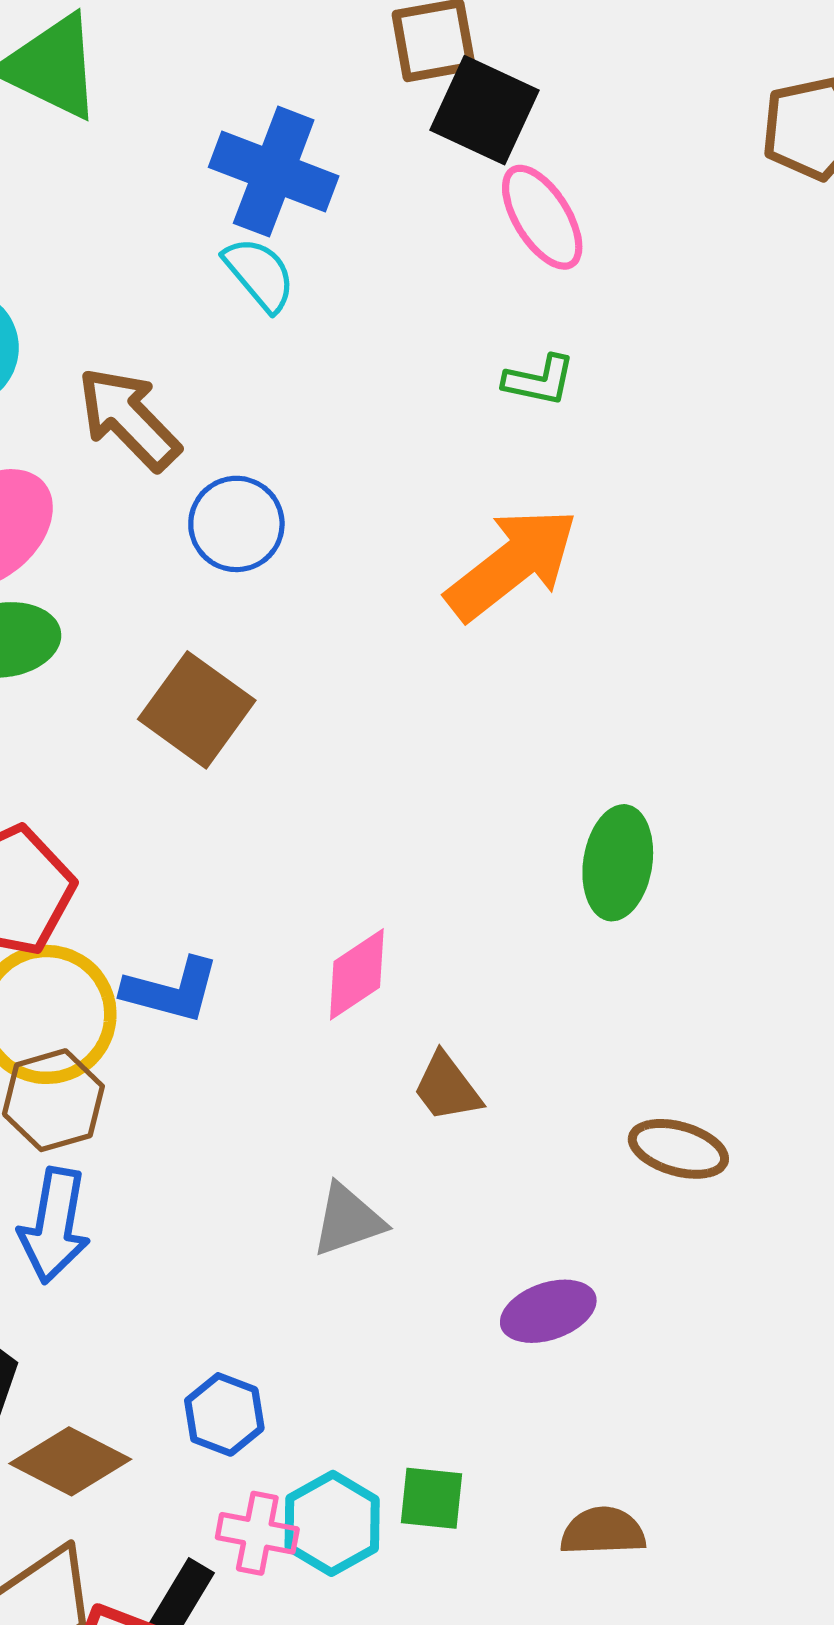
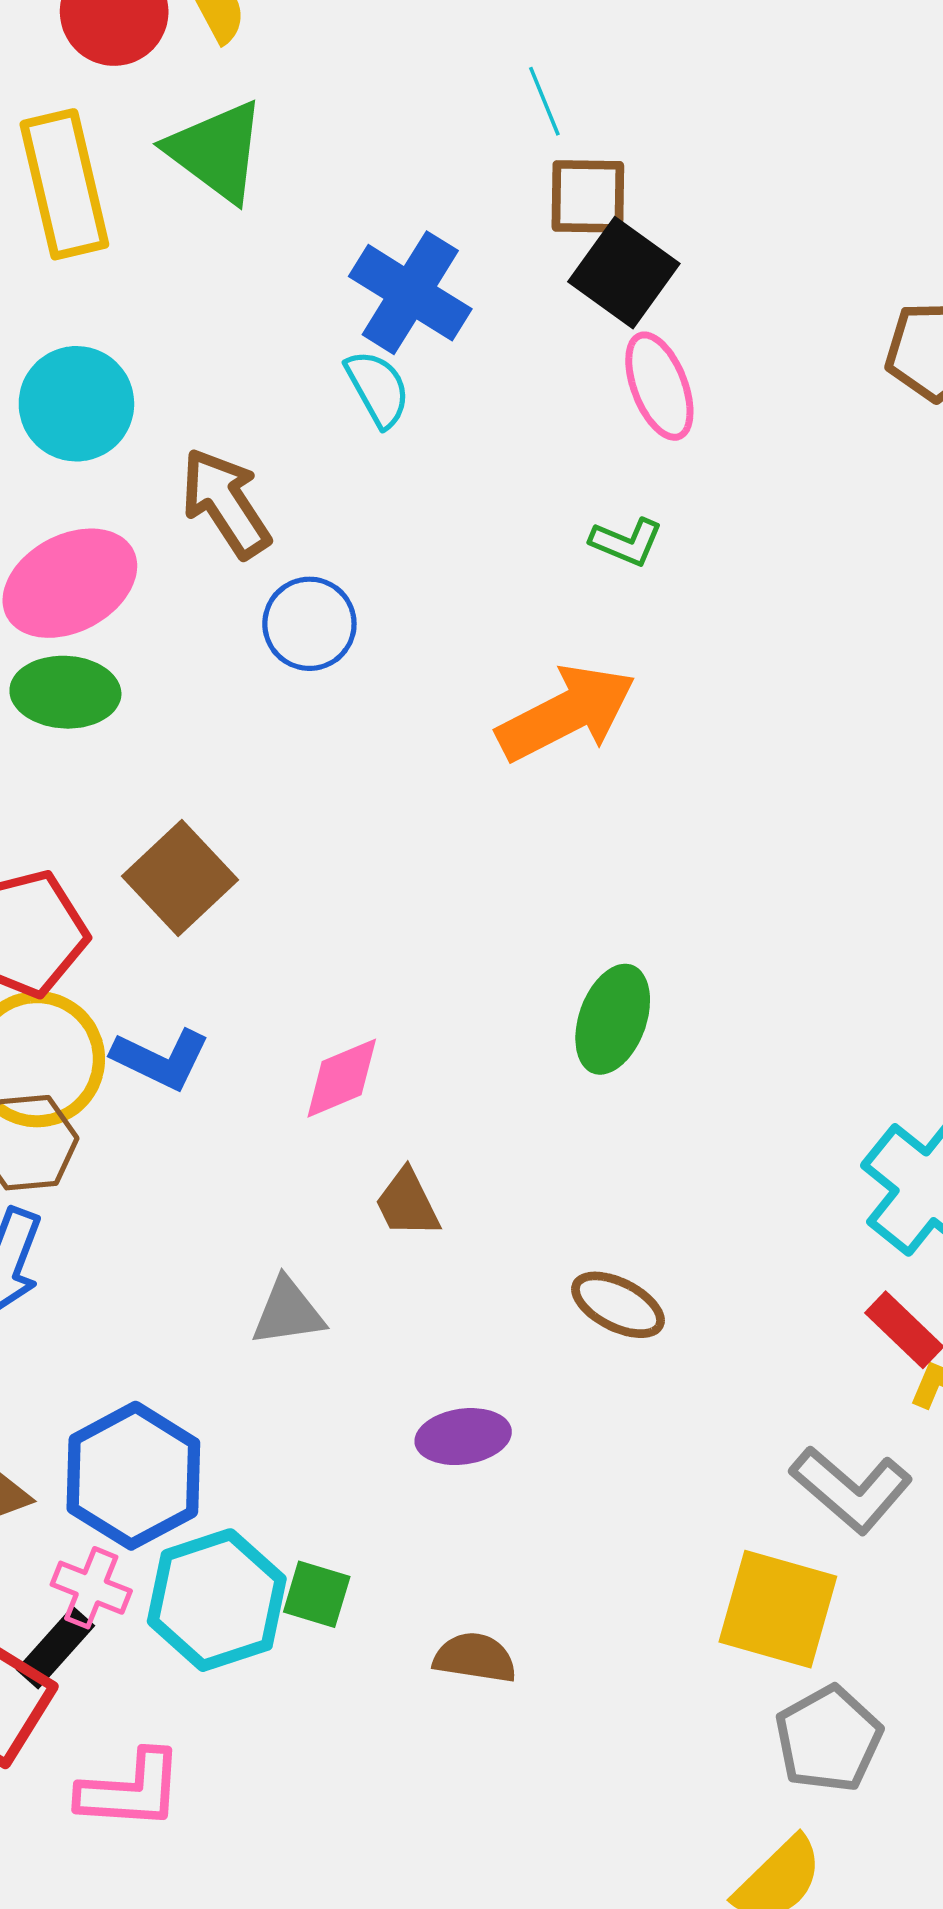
brown square: (197, 710) -> (180, 878), moved
blue hexagon: (224, 1414) -> (133, 1476), size x1.8
cyan hexagon: (332, 1523) -> (217, 1600), size x1.4
pink cross: (257, 1533) -> (91, 1588), moved

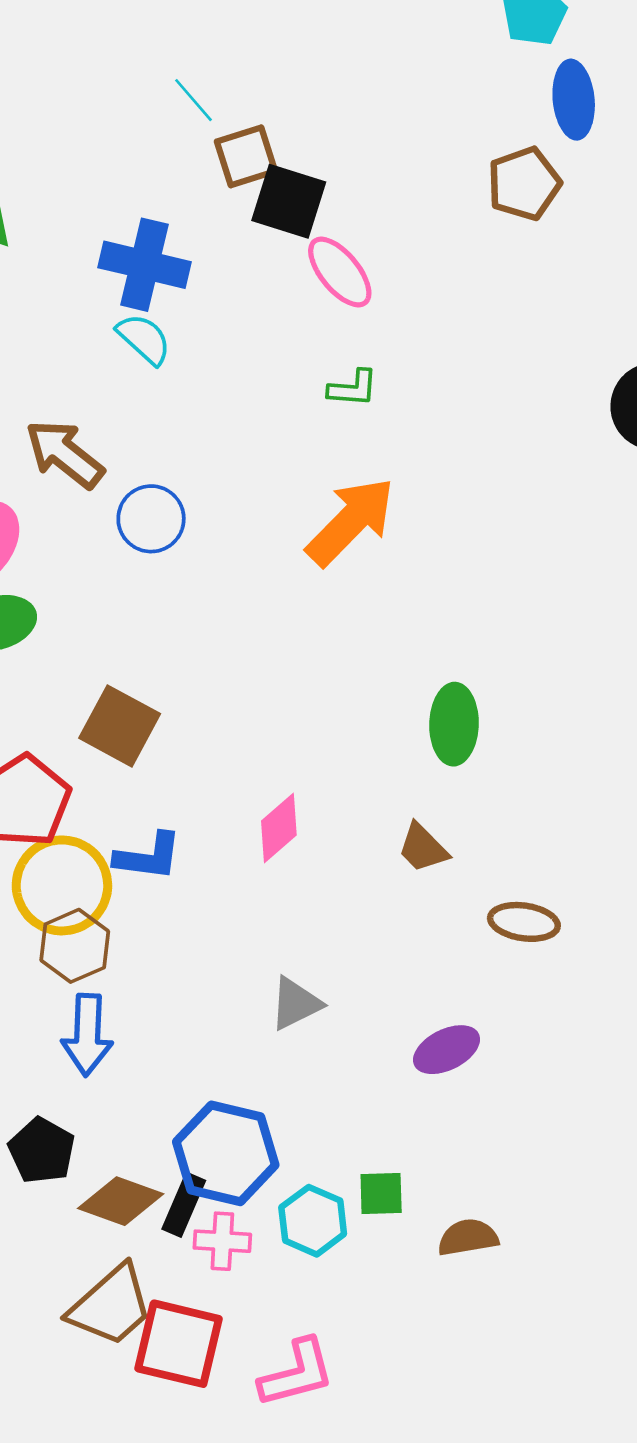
brown trapezoid: (407, 1203) -> (423, 848), moved
cyan hexagon: (217, 1600) -> (313, 1221), size x0.7
black rectangle: (55, 1648) -> (184, 1205), moved
brown semicircle: (475, 1658) -> (468, 1237), moved

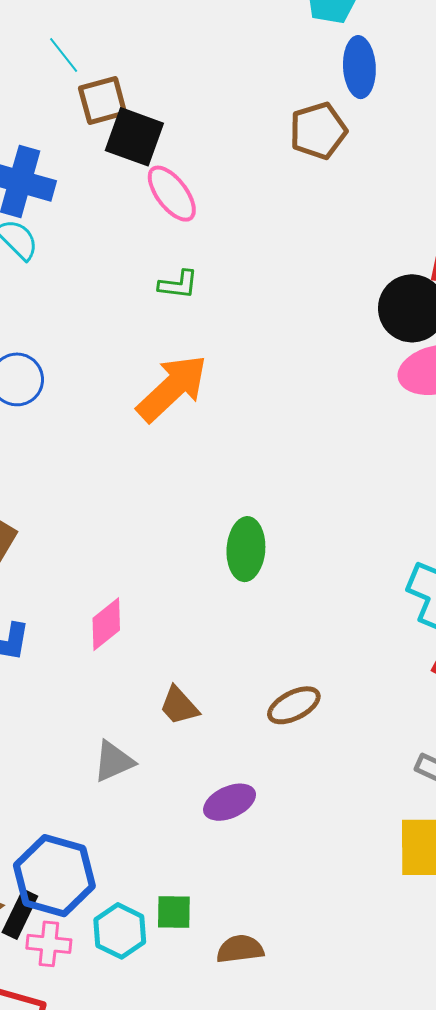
brown trapezoid: (423, 848) -> (179, 706), moved
brown ellipse: (524, 922) -> (294, 705), turned -38

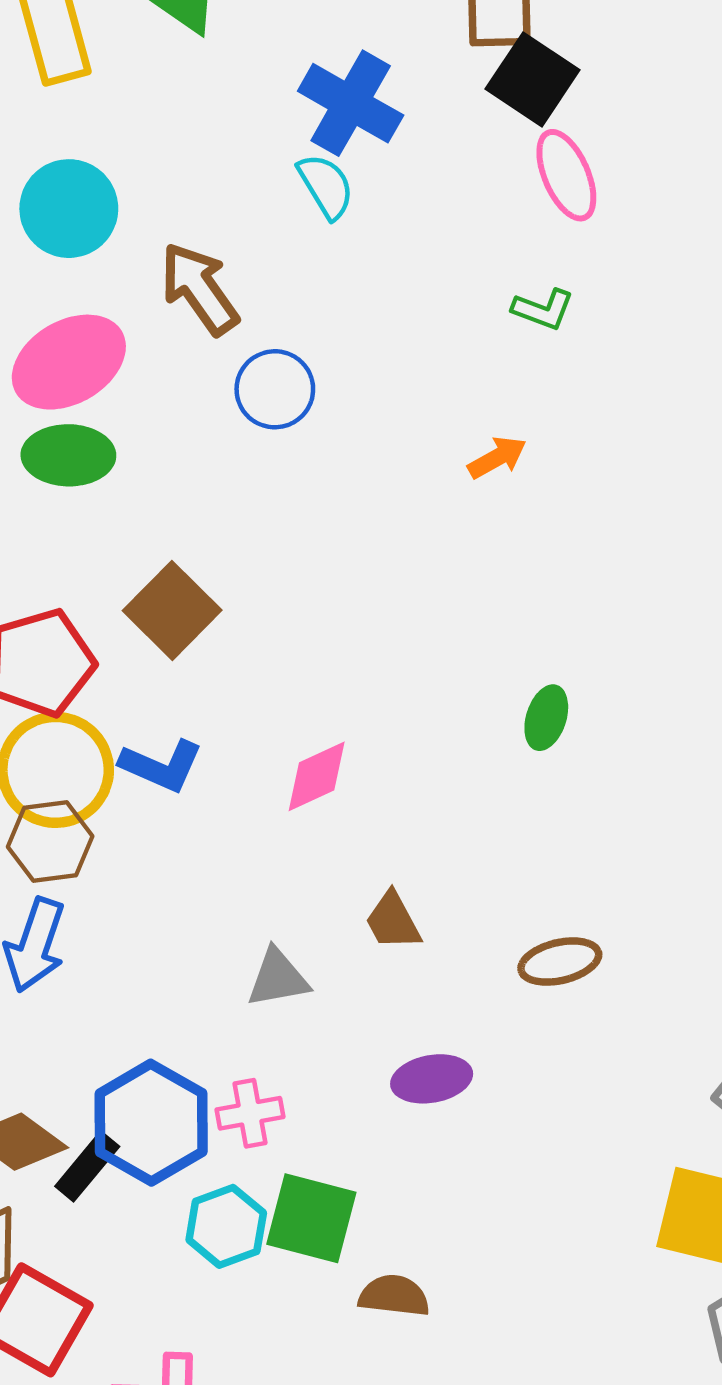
orange arrow: (172, 388) -> (497, 458), size x0.5
green ellipse: (246, 549) -> (546, 718), size x0.7
green square: (174, 912) -> (311, 1218), size x1.6
pink cross: (49, 944) -> (250, 1113), moved, turned -30

